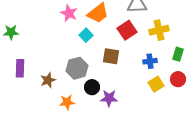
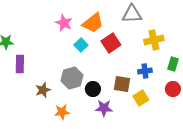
red square: (127, 30) -> (111, 43), moved
brown square: (111, 56) -> (122, 84), moved
purple rectangle: (20, 68) -> (20, 64), moved
yellow square: (156, 84) -> (141, 98), moved
black circle: (92, 87) -> (93, 89), moved

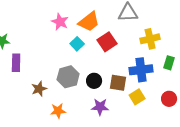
blue cross: (145, 71) -> (141, 70), size x1.6
black circle: (93, 89) -> (94, 81), moved
red circle: (173, 89) -> (169, 99), moved

